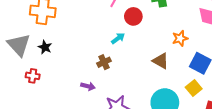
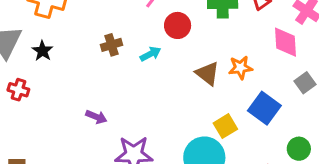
brown triangle: (161, 61) -> (207, 74), moved
brown cross: (104, 62) -> (111, 45), moved
yellow square: (194, 88) -> (225, 126), moved

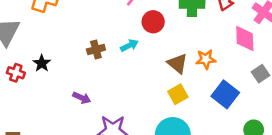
brown cross: (111, 45) -> (96, 50), moved
black star: (42, 51) -> (42, 63), moved
yellow square: (225, 126) -> (178, 94), moved

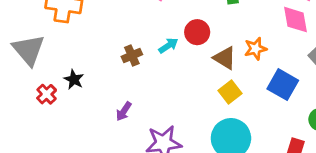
red circle: (153, 22) -> (197, 32), moved
red cross: (16, 73) -> (47, 94), turned 36
purple arrow: (82, 98) -> (124, 111), turned 108

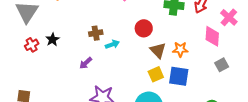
cyan arrow: (168, 46) -> (112, 44), moved
blue square: (283, 85) -> (179, 76), moved, turned -35
purple arrow: (124, 111) -> (86, 63), moved

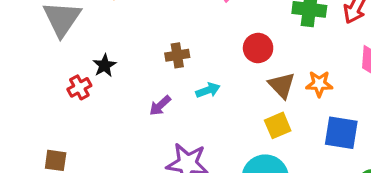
cyan arrow: (112, 44) -> (208, 90), moved
red cross: (32, 45) -> (79, 87), moved
blue square: (179, 76) -> (341, 133), moved

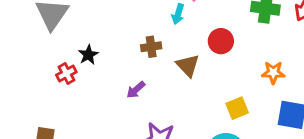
brown triangle: (282, 85) -> (188, 65), moved
cyan arrow: (208, 90) -> (178, 14), moved, turned 126

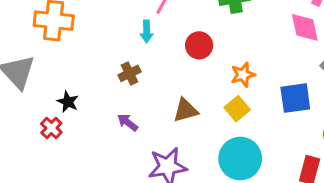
brown triangle: (188, 65) -> (186, 110), moved, turned -45
orange star: (273, 72) -> (243, 75), moved
purple arrow: (136, 90) -> (128, 122), turned 96

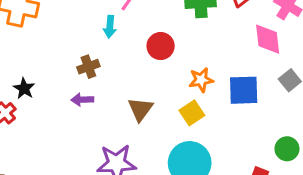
blue square: (295, 98) -> (244, 90), moved
brown triangle: (186, 110) -> (140, 109), turned -44
purple arrow: (128, 122) -> (82, 100), moved, turned -45

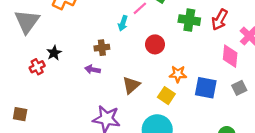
yellow square: (192, 113) -> (166, 96), turned -35

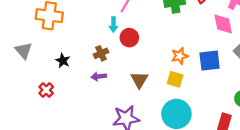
gray triangle: (27, 21) -> (24, 51), size x0.7
red circle: (155, 44) -> (129, 38), moved
black star: (54, 53) -> (63, 61), moved

